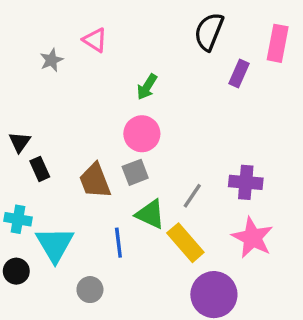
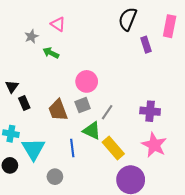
purple rectangle: (239, 73) -> (146, 45), turned -42
green arrow: (147, 87) -> (51, 53), moved, turned 84
gray line: (192, 196) -> (107, 112), moved

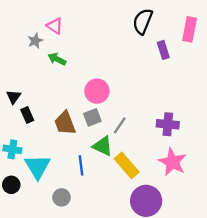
pink triangle: (58, 24) -> (55, 26), moved

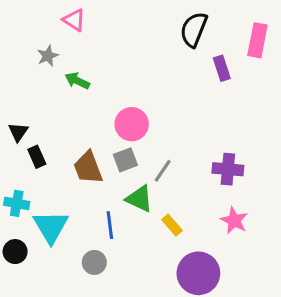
pink triangle: (55, 26) -> (74, 20), moved
pink star: (172, 162) -> (234, 220), size x0.7
yellow rectangle: (127, 165) -> (172, 225), size x0.6
gray circle: (62, 197) -> (94, 262), moved

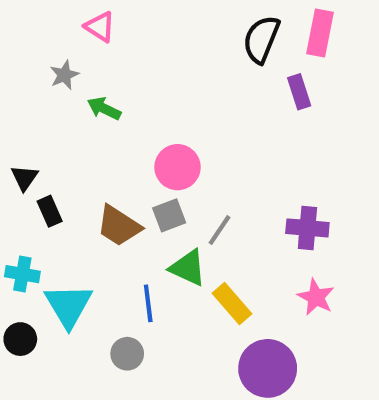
pink rectangle: (257, 40) -> (320, 33), moved
brown trapezoid: (88, 168) -> (119, 226), turned -36
yellow rectangle: (172, 225) -> (232, 303), size x1.4

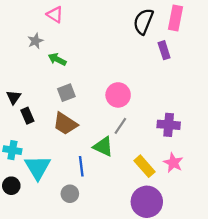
pink circle: (177, 167) -> (118, 95), moved
gray square: (169, 215) -> (66, 93), moved
yellow rectangle: (232, 303) -> (145, 166), moved

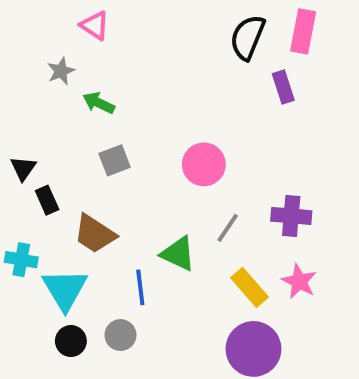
brown trapezoid: (65, 124) -> (95, 234), moved
gray line: (120, 126) -> (228, 228), moved
black circle: (11, 186) -> (71, 341), moved

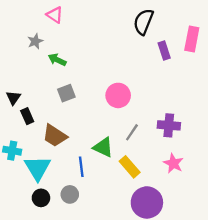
pink rectangle: (303, 31) -> (192, 39), moved
yellow rectangle: (250, 287) -> (130, 167), moved

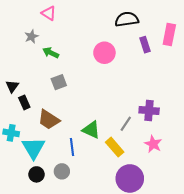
black semicircle: (143, 22) -> (127, 19), turned 60
pink circle: (118, 95) -> (104, 53), moved
gray line: (132, 132) -> (126, 124), moved

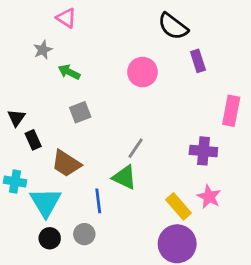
black semicircle: (127, 19) -> (173, 26), turned -135
pink rectangle: (169, 34) -> (231, 111), moved
gray line: (126, 124) -> (136, 148), moved
yellow rectangle: (115, 147) -> (179, 206), moved

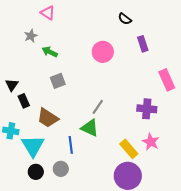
black semicircle: (173, 26) -> (125, 19), size x0.6
pink rectangle: (231, 111) -> (167, 80), turned -35

